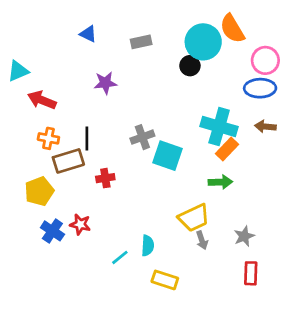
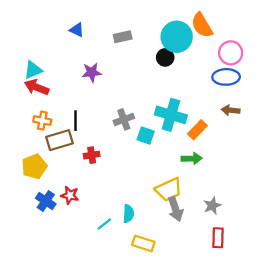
cyan triangle: (18, 71) -> (33, 70), moved
cyan cross: (219, 127) -> (171, 115), moved
cyan square: (167, 156) -> (146, 136), size x0.7
gray arrow: (202, 240) -> (176, 209), size x1.5

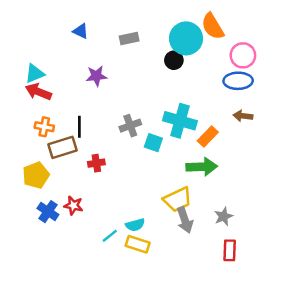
green arrow: (192, 158) -> (202, 167), size x1.4
cyan semicircle: (128, 214) -> (135, 225), turned 72
yellow rectangle: (143, 243) -> (138, 244), moved

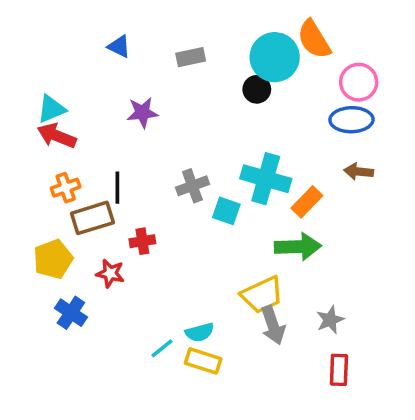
orange cross: (44, 127) -> (66, 188), turned -30
red star: (73, 206) -> (110, 273), moved

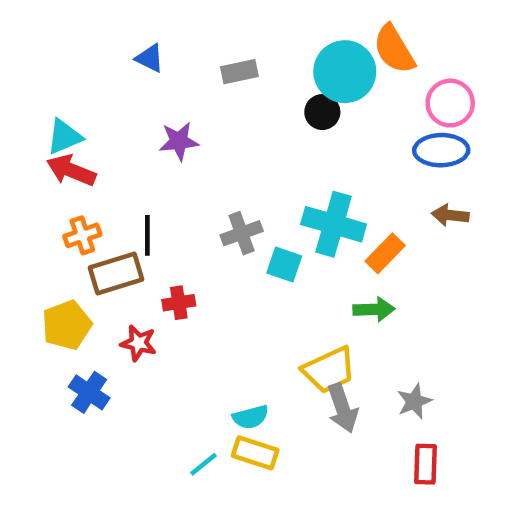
green arrow: (298, 247) -> (374, 309), size x0.7
cyan line: (162, 348) -> (203, 464), moved

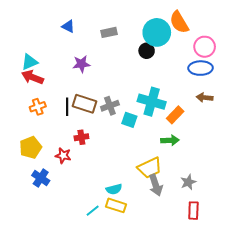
brown rectangle: (116, 274) -> (84, 104), moved, turned 35

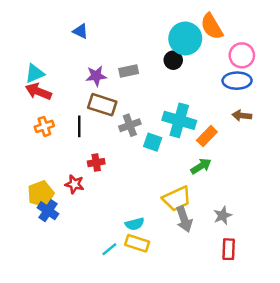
gray rectangle: (109, 32) -> (129, 71), moved
brown rectangle: (84, 104) -> (102, 105), moved
green arrow: (170, 140) -> (201, 166), turned -30
yellow pentagon: (31, 147) -> (41, 194), moved

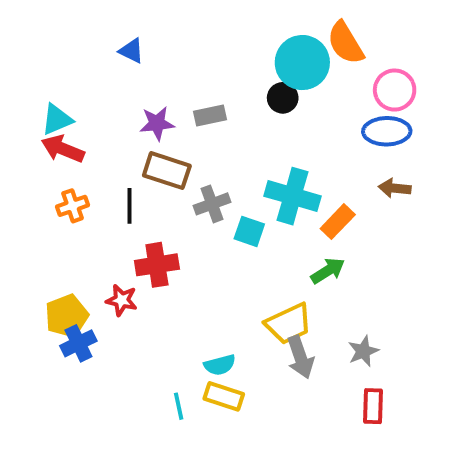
red cross: (96, 163) -> (157, 265), size x1.5
blue cross: (48, 211) -> (78, 343), turned 30
cyan line: (109, 249) -> (179, 406), turned -63

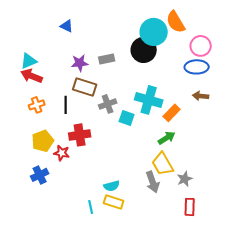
black circle: (283, 98) -> (144, 50), size x1.6
yellow pentagon: (67, 316) -> (43, 141), moved
yellow trapezoid: (289, 324) -> (163, 164), moved, turned 85

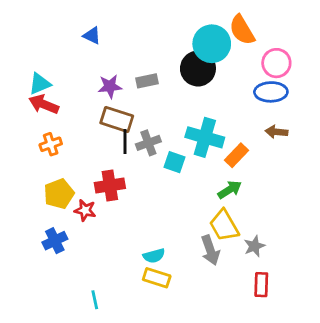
black line: (66, 105) -> (125, 141), moved
cyan line: (91, 207) -> (95, 300), moved

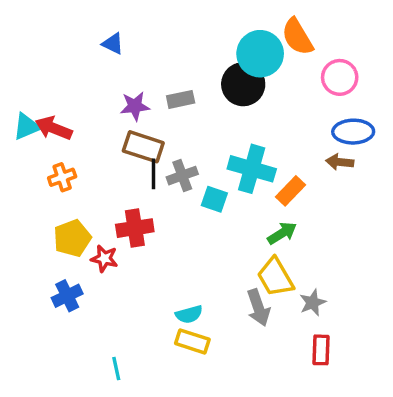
cyan triangle: (40, 84) -> (27, 126), moved
blue ellipse: (271, 92) -> (353, 132), moved

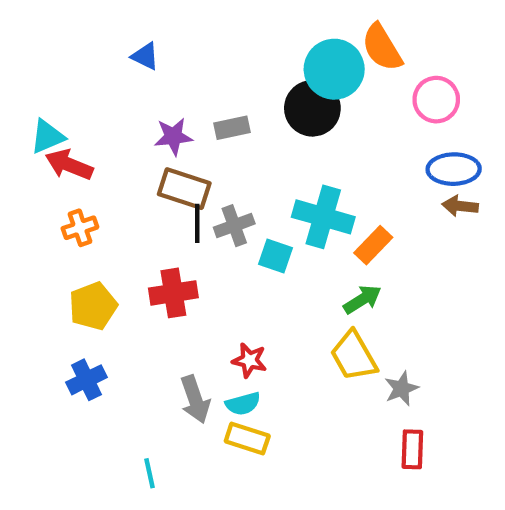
cyan triangle: (27, 126) -> (47, 137), moved
brown arrow: (340, 162) -> (460, 206), moved
red star: (104, 259) -> (249, 360), moved
gray arrow: (258, 308) -> (195, 399), moved

